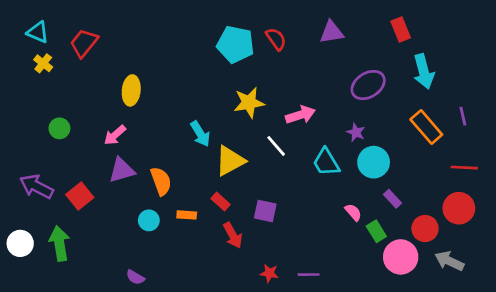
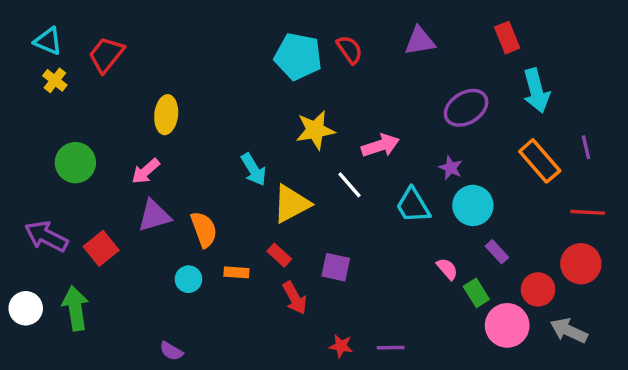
green circle: (59, 128) -> (75, 163), size x1.5

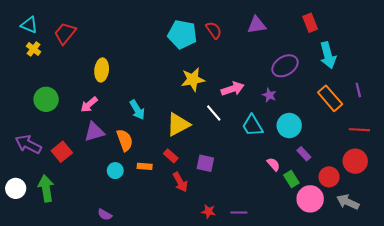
purple star: (451, 168) -> (269, 95), moved
cyan arrow: (254, 169) -> (137, 110), moved

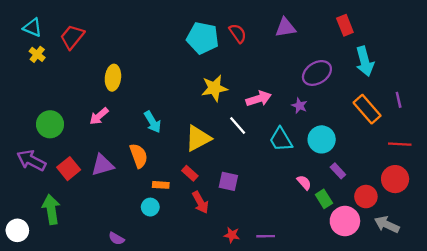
green circle: (46, 99) -> (50, 124), moved
purple triangle: (94, 132) -> (102, 165), moved
cyan circle: (115, 171) -> (150, 207), moved
white circle: (16, 188) -> (17, 230), moved

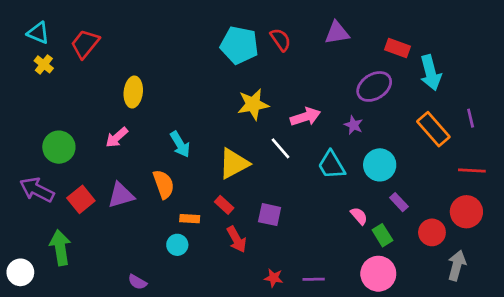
red rectangle: (345, 25) -> (398, 48), moved, turned -48
pink circle: (345, 221) -> (378, 274), moved
gray arrow: (387, 225) -> (457, 265), turned 80

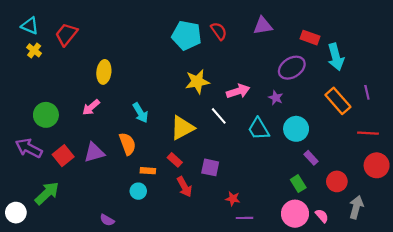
red circle: (466, 212) -> (377, 165), moved
pink semicircle: (359, 216) -> (322, 216), moved
green arrow: (60, 248) -> (47, 193), turned 56
red star: (274, 278) -> (233, 199), moved

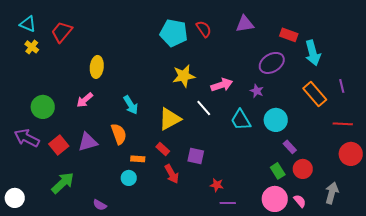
red circle: (337, 181) -> (303, 169), moved
green arrow: (47, 193) -> (63, 183), moved

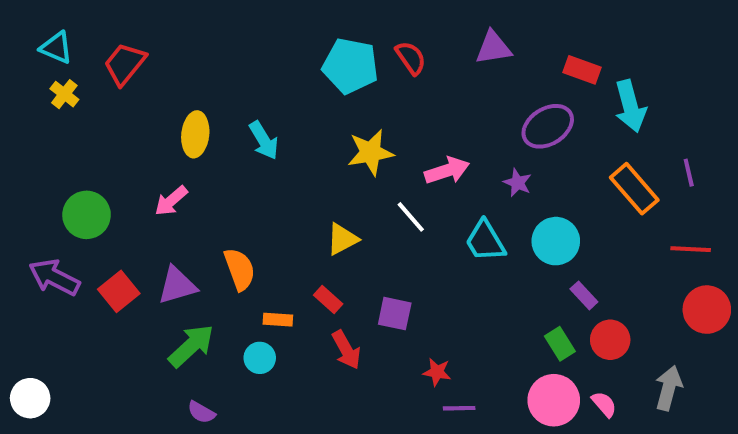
cyan arrow: (131, 105) -> (264, 140), moved
yellow triangle: (170, 119) -> (342, 239), size x0.7
green arrow: (63, 183) -> (191, 346), moved

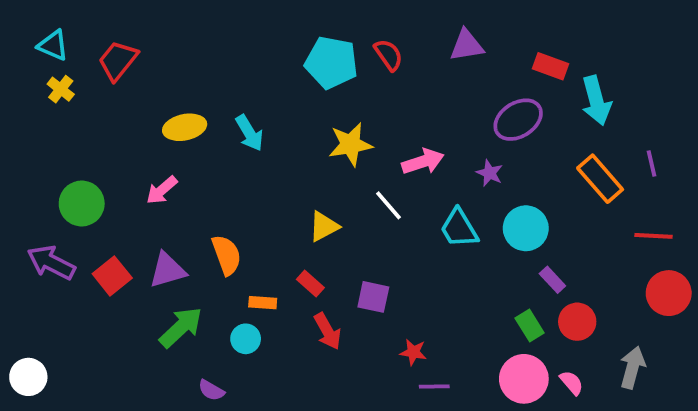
yellow ellipse: (195, 134) -> (185, 127), turned 72
purple semicircle: (201, 412) -> (211, 390), moved

